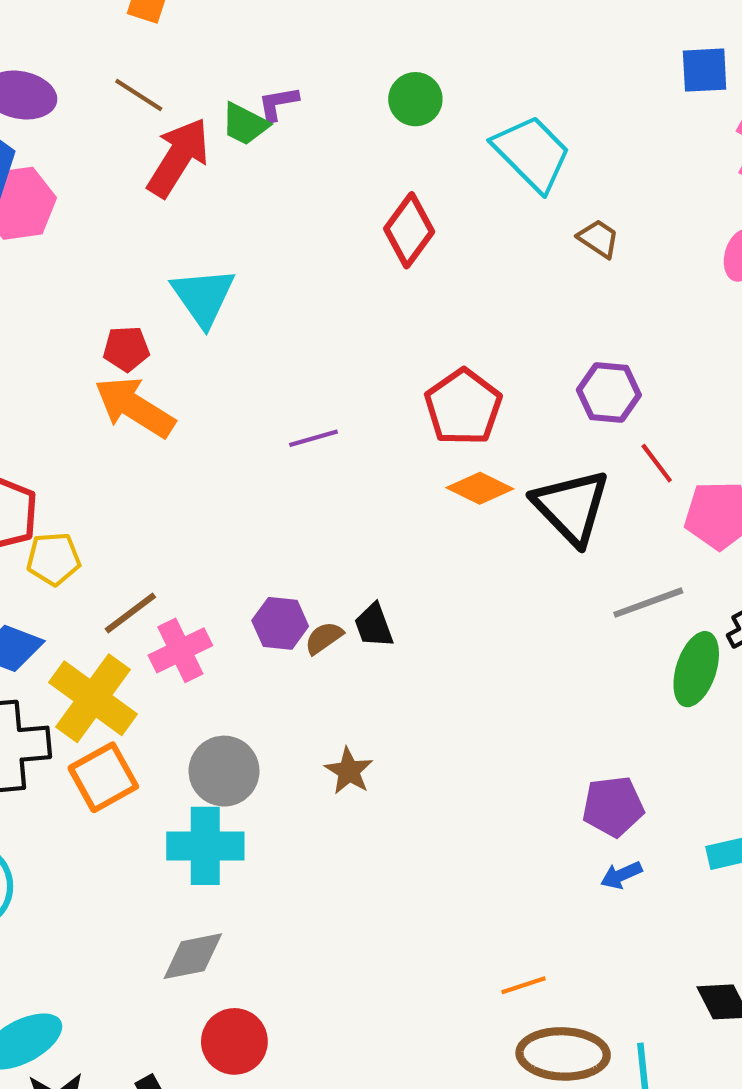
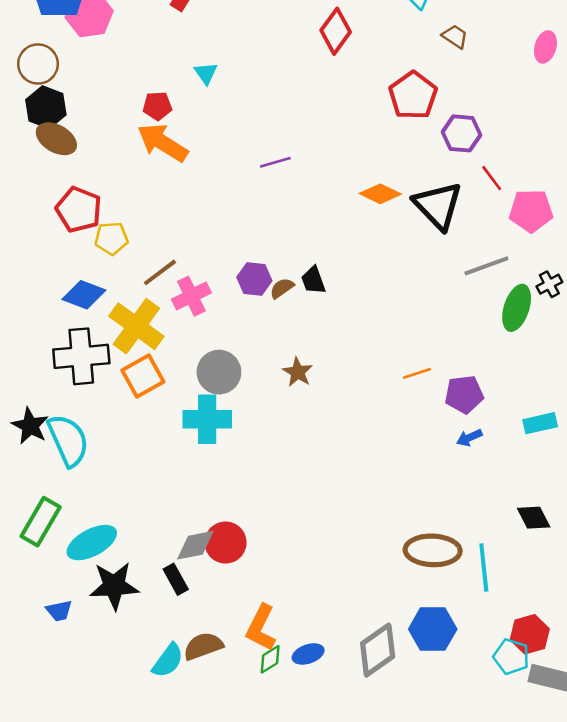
cyan triangle: (203, 297) -> (206, 73), size x0.6
red pentagon: (463, 407) -> (413, 95), moved
gray diamond: (193, 956) -> (195, 545), moved
orange line: (524, 985) -> (417, 373), moved

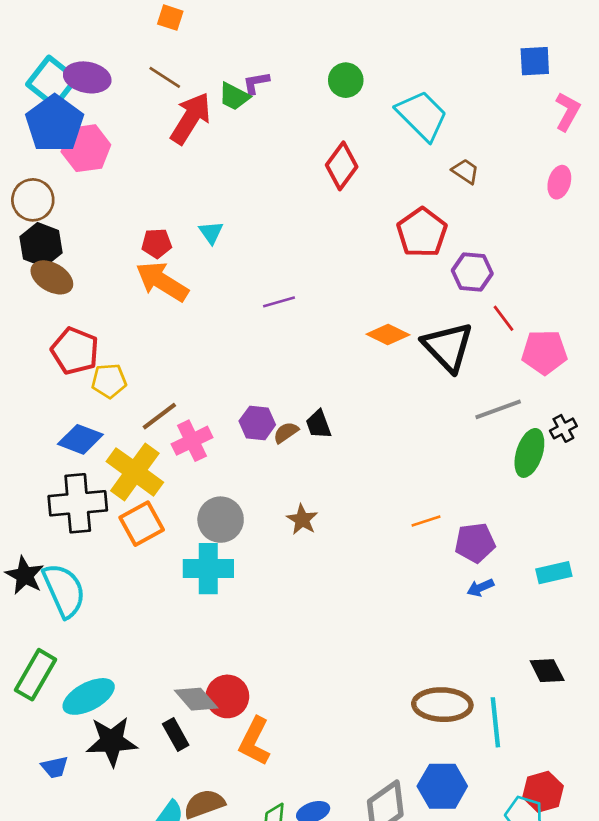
cyan triangle: (206, 73) -> (211, 233), moved
gray diamond: (195, 545) -> (196, 699), turned 60
orange L-shape: (261, 628) -> (255, 741), moved

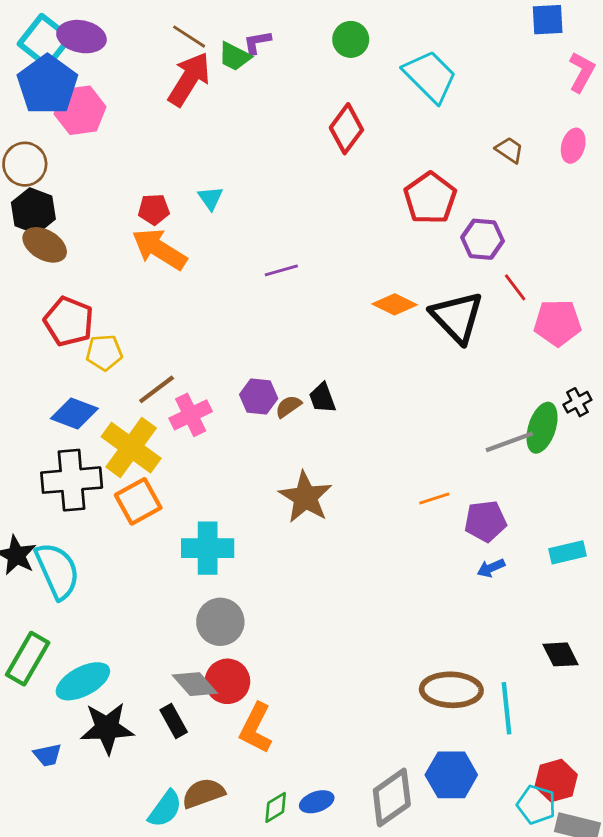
brown line: (165, 77) -> (189, 37), moved
brown trapezoid: (465, 171) -> (509, 150), moved
gray line: (498, 409) -> (509, 442), moved
gray circle: (221, 520) -> (220, 622), moved
brown star: (302, 520) -> (305, 497), size x1.6

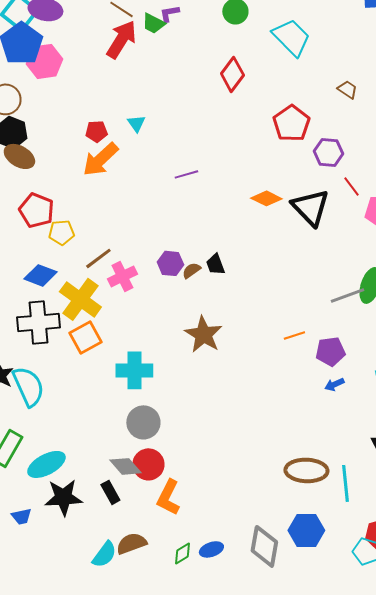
orange arrow: (159, 249) -> (100, 159), turned -75
gray diamond: (392, 798) -> (264, 546), turned -45

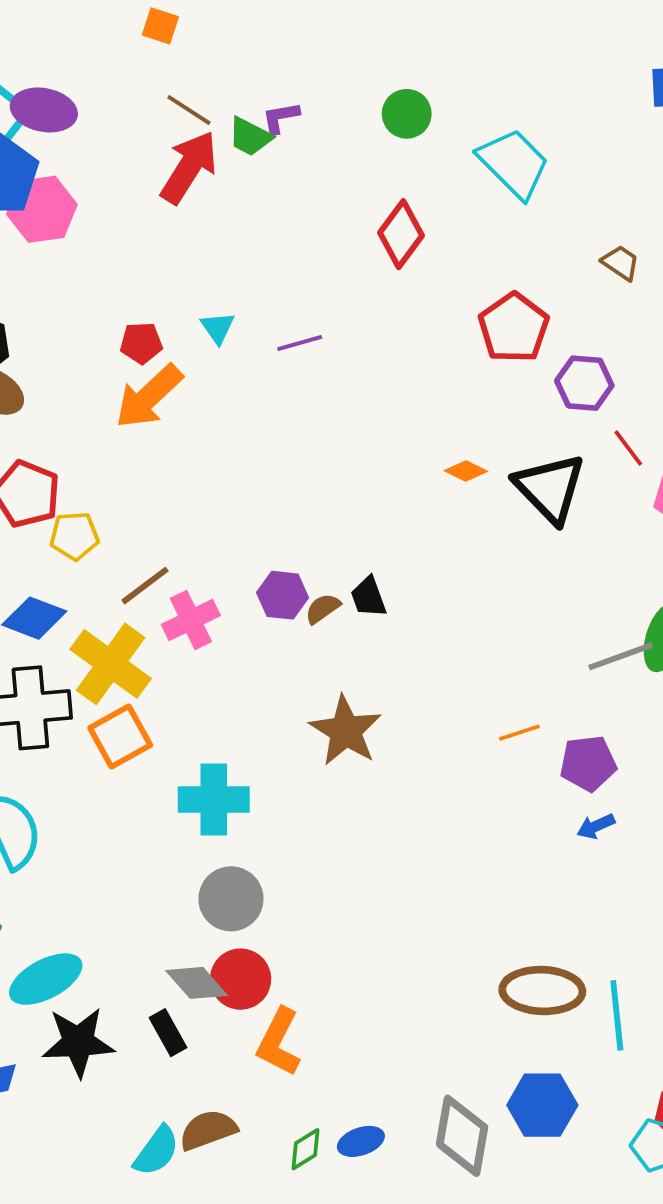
purple line: (186, 174) -> (300, 343), moved
orange diamond: (266, 198) -> (466, 471), size x0.7

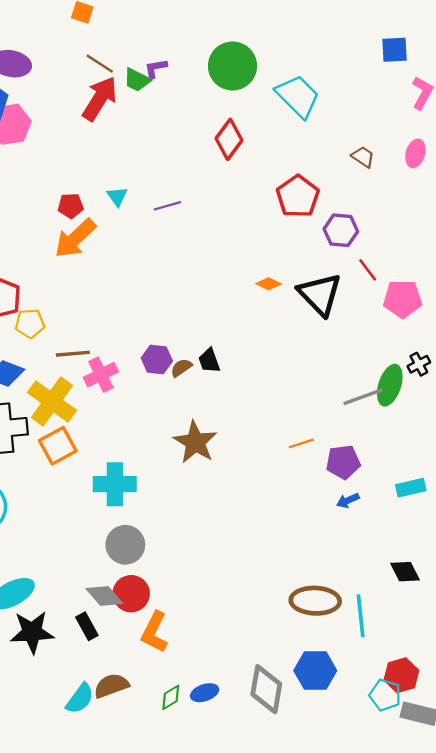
green circle: (407, 114) -> (233, 66), size x1.6
brown line: (145, 586) -> (73, 354), turned 32

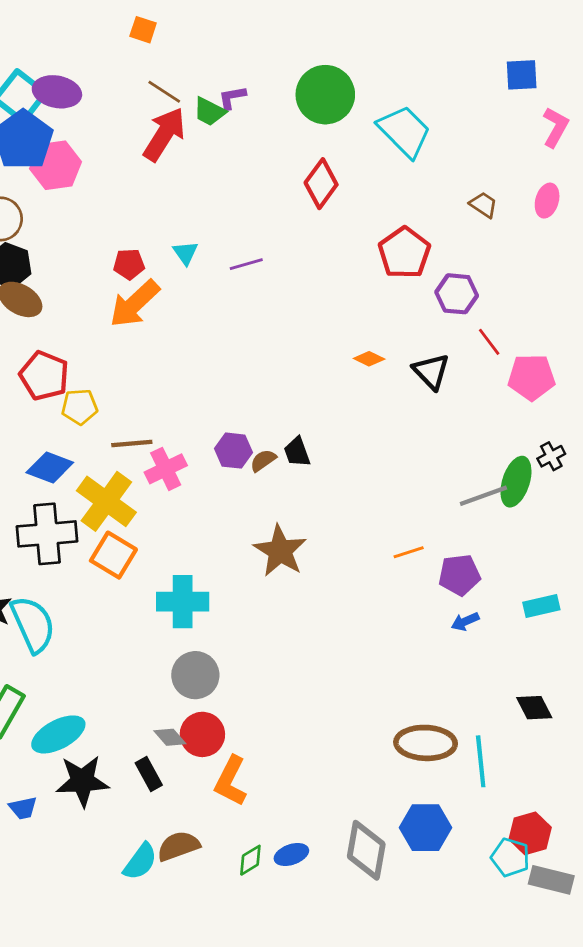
black triangle: (320, 294) -> (431, 371), size x0.7
orange square: (58, 446) -> (113, 555), turned -30
gray diamond: (104, 596) -> (170, 737), size x0.7

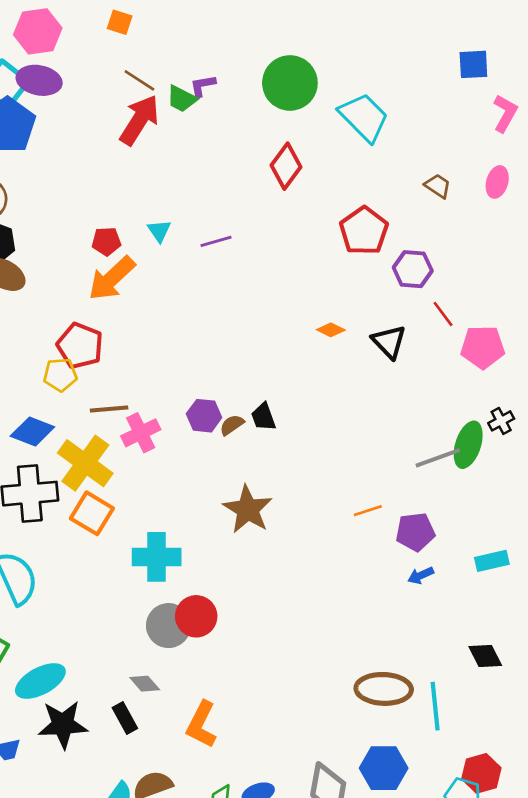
pink hexagon: (56, 165) -> (38, 31), moved
red pentagon: (44, 376) -> (80, 346), moved
red circle: (202, 734) -> (196, 616), moved

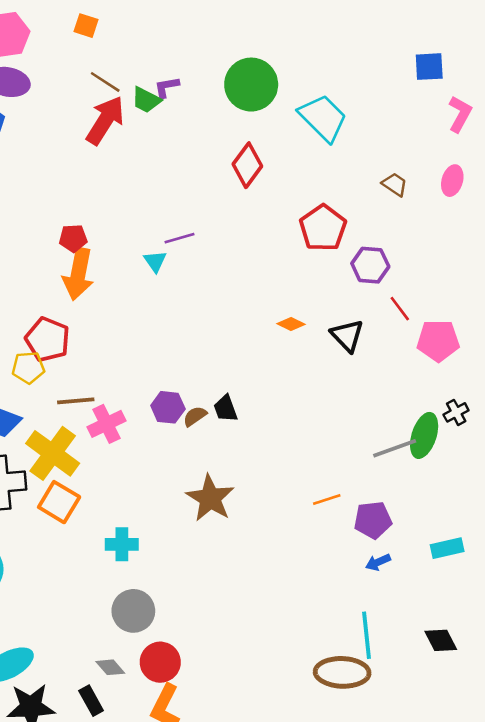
cyan triangle: (159, 231) -> (155, 261), moved
orange arrow: (112, 278) -> (78, 274), turned -36
cyan cross: (157, 557) -> (122, 544), size x0.7
red circle: (196, 616) -> (160, 662), moved
cyan line: (435, 706) -> (366, 635), moved

